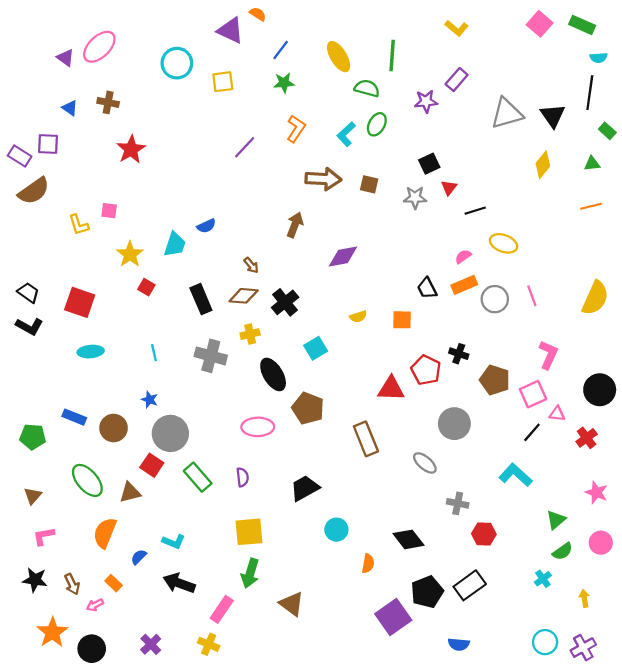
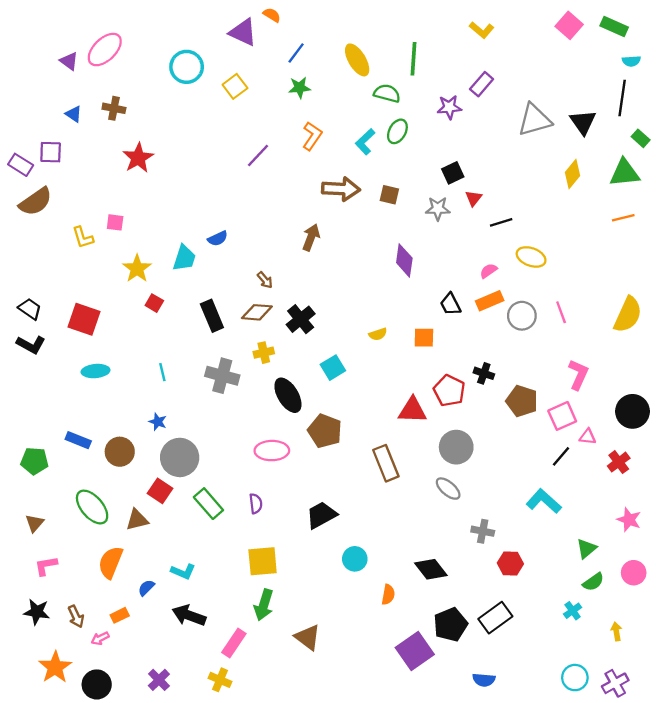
yellow square: (223, 82) -> (235, 86), turned -30
green triangle: (592, 164) -> (624, 173), size x1.8
purple diamond: (343, 256) -> (404, 260), moved, turned -72
gray circle: (454, 424) -> (456, 447), moved
orange rectangle: (114, 583) -> (120, 615), turned -70

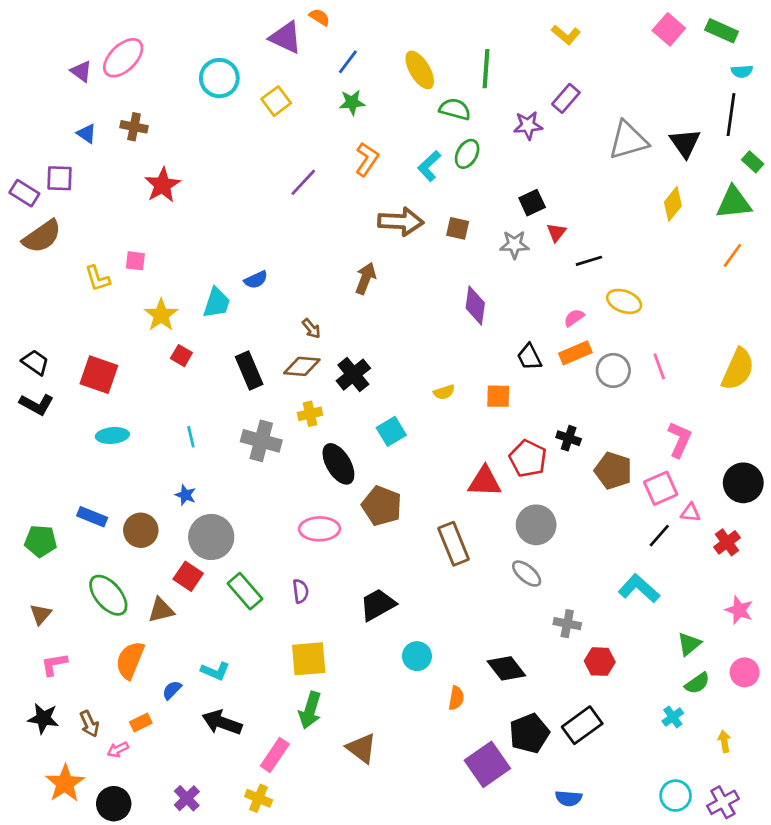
orange line: (623, 218) -> (732, 255), turned -40

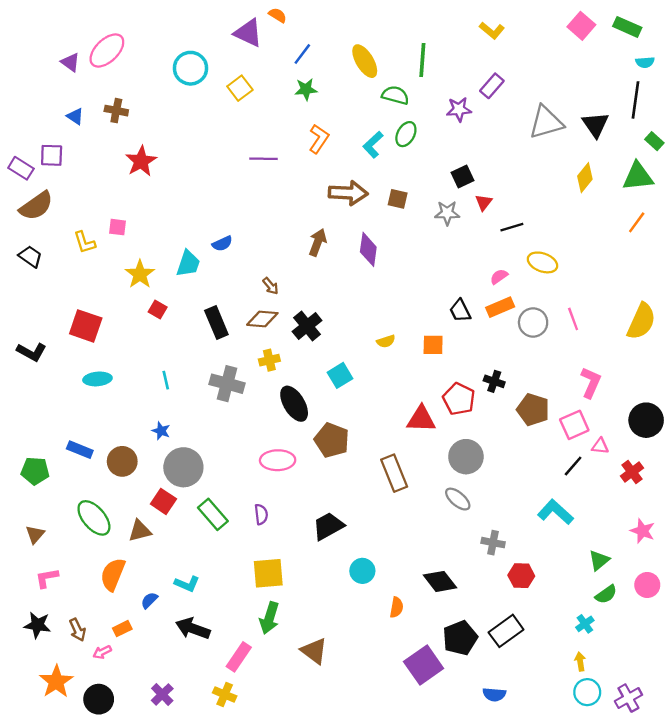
purple line: (303, 182) -> (263, 159), turned 48
purple diamond: (475, 305) -> (368, 249), moved
black trapezoid: (35, 362) -> (30, 257), moved
yellow arrow: (724, 741) -> (580, 662), moved

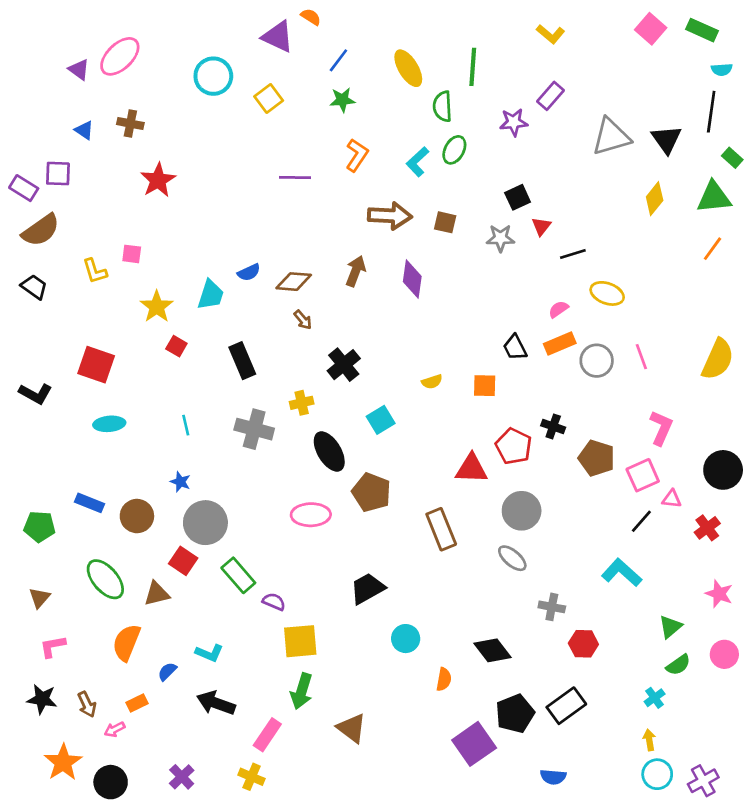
green semicircle: (395, 95) -> (443, 106), turned -108
brown diamond: (262, 319) -> (294, 282), moved
purple semicircle: (261, 514) -> (274, 602), moved, turned -60

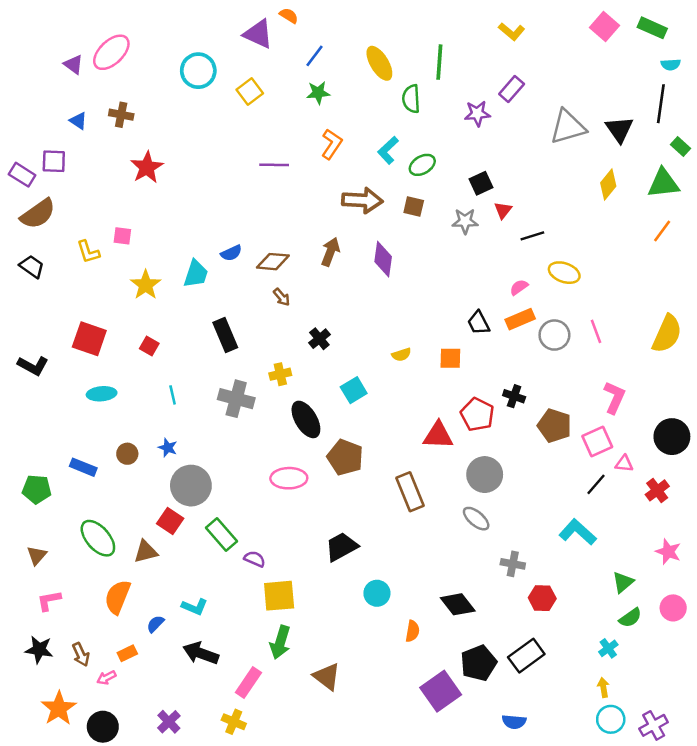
green ellipse: (454, 150) -> (422, 165), moved, turned 30
red square: (176, 346) -> (149, 346), moved
black cross: (344, 365) -> (319, 339), size x0.7
brown circle: (137, 516) -> (127, 454), moved, size x0.7

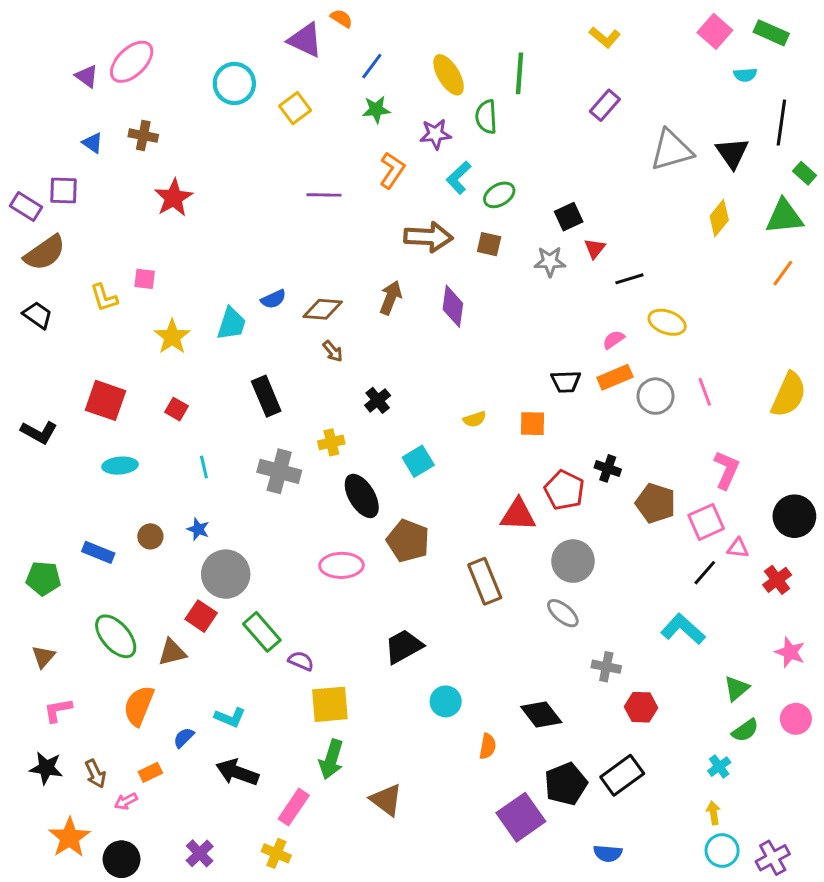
cyan semicircle: (671, 65) -> (745, 75), moved
purple star: (477, 113) -> (436, 134), moved
black trapezoid: (479, 323) -> (566, 382), turned -65

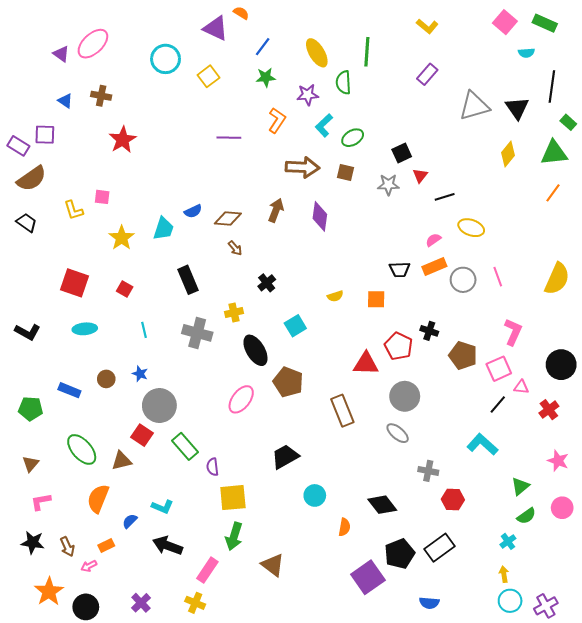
black L-shape: (39, 432) -> (28, 332), moved
pink ellipse: (341, 565) -> (241, 399), turned -52
purple semicircle: (301, 661) -> (213, 467), turned -120

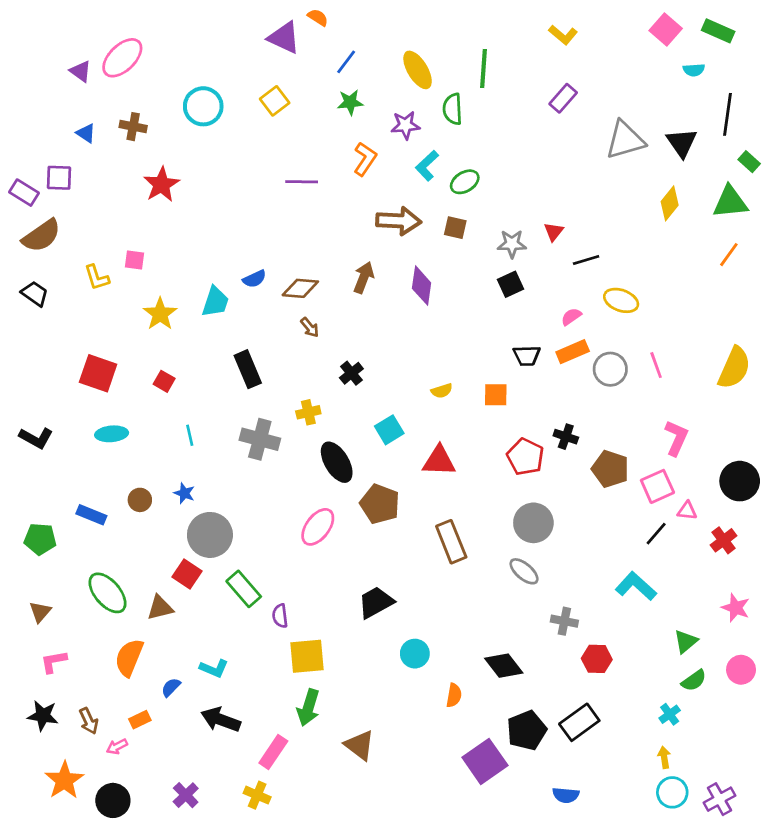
cyan circle: (166, 59) -> (203, 106), moved
black square: (402, 153) -> (511, 284), moved
red triangle: (366, 364) -> (439, 461), moved

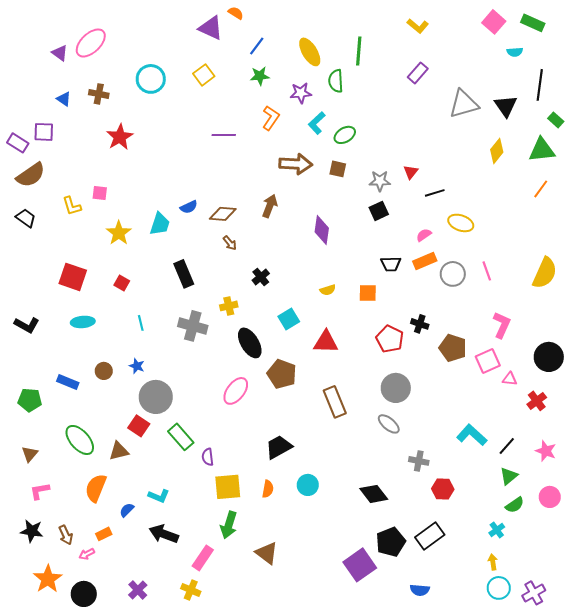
purple diamond: (422, 286) -> (322, 230), moved
black line: (656, 534) -> (507, 446), moved
orange semicircle: (454, 695) -> (268, 489), moved

